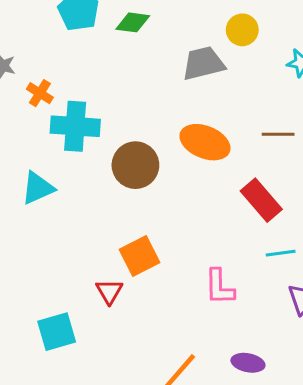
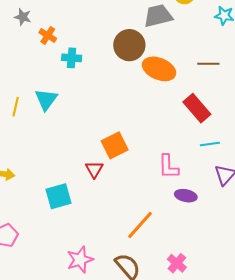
cyan cross: (75, 126) -> (72, 58), size x0.6
brown circle: (135, 165) -> (129, 45), moved
cyan triangle: (38, 188) -> (46, 99), turned -30
purple ellipse: (248, 363) -> (186, 196), moved

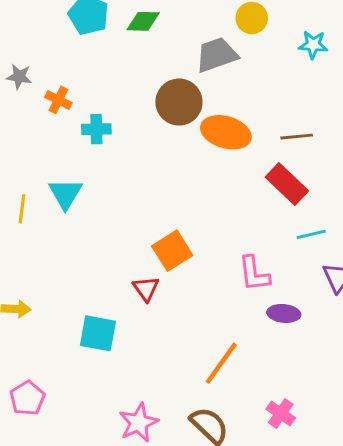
brown line: (208, 64) -> (297, 137), moved
cyan square: (59, 196) -> (98, 333), turned 32

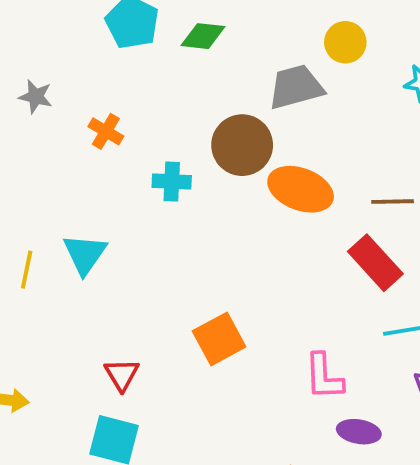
orange cross: (58, 100) -> (106, 131), moved
cyan cross: (96, 129) -> (172, 182), moved
red triangle: (146, 289) -> (122, 375), moved

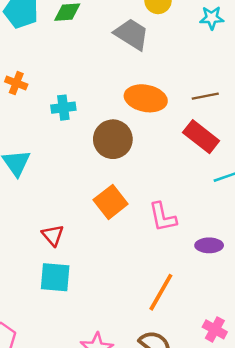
gray trapezoid: (296, 87) -> (132, 34), turned 57
brown circle: (242, 145) -> (113, 139), moved
pink L-shape: (324, 377) -> (163, 217), moved

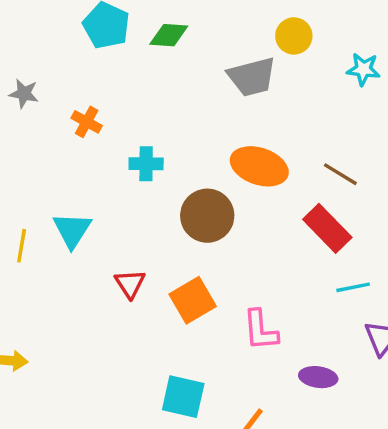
gray trapezoid: (132, 34) -> (252, 77), turned 126
brown line: (205, 96) -> (340, 174), turned 35
red triangle: (53, 235) -> (130, 284), moved
cyan square: (55, 277) -> (183, 397), moved

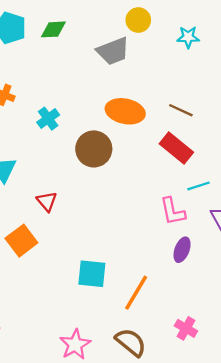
cyan cross: (146, 164) -> (48, 119), turned -30
orange square: (193, 300) -> (21, 241), moved
pink L-shape: (260, 330) -> (173, 211), moved
purple ellipse: (318, 377) -> (182, 250), turned -70

